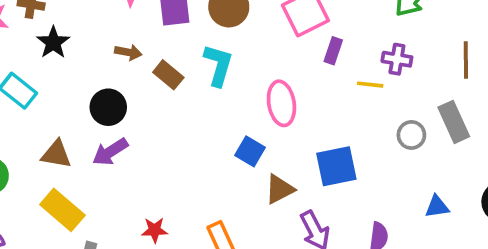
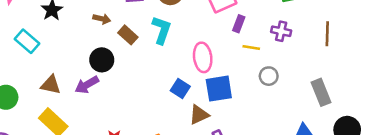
yellow line: (370, 85) -> (251, 47), moved
black circle: (108, 107) -> (102, 60), moved
gray rectangle: (454, 122) -> (321, 92), moved
gray circle: (411, 135) -> (269, 76), moved
blue square: (336, 166) -> (219, 89), moved

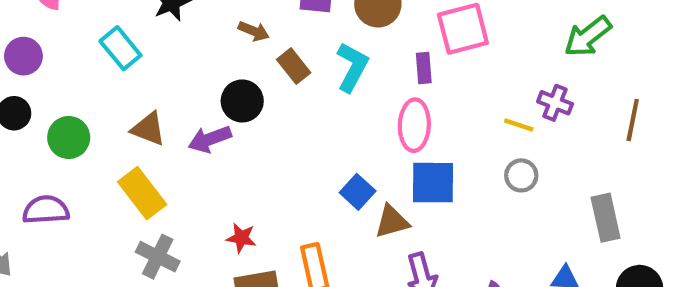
purple rectangle: (239, 24) -> (424, 68), moved, turned -35
yellow line: (251, 47) -> (519, 125), moved
blue square: (180, 89) -> (358, 192), moved

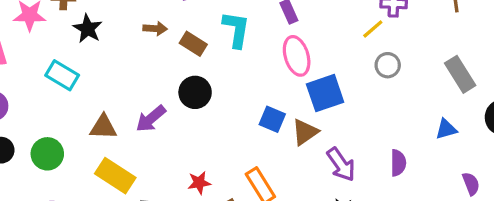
black circle: (242, 101) -> (195, 92), moved
yellow line: (519, 125) -> (373, 29), turned -40

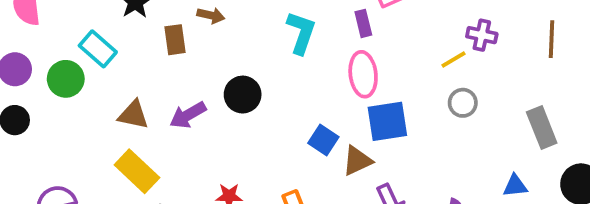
brown rectangle: (193, 44) -> (175, 40), moved, turned 40
green circle: (47, 154) -> (66, 79), moved

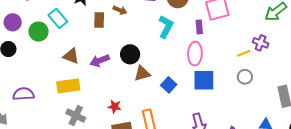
brown triangle: (357, 161) -> (142, 73), moved
yellow rectangle: (137, 171) -> (68, 86), turned -60

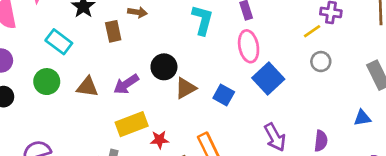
green circle: (38, 32) -> (47, 82), moved
blue square: (204, 80) -> (268, 79), turned -30
yellow rectangle: (68, 86) -> (132, 124), moved

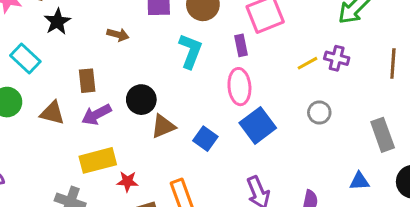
brown rectangle: (113, 31) -> (87, 81), moved
yellow line: (312, 31) -> (307, 63), moved

